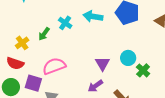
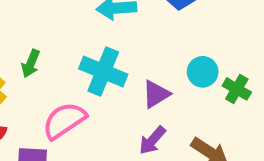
cyan cross: (65, 23) -> (103, 72), moved, size x1.6
purple triangle: (102, 64) -> (156, 94), turned 42

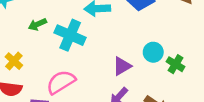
green arrow: (31, 64) -> (37, 24), moved, turned 42
cyan cross: (103, 72) -> (70, 35), moved

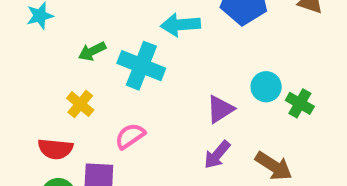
yellow cross: (14, 61) -> (80, 104), moved
pink semicircle: (61, 82) -> (130, 136), size x0.7

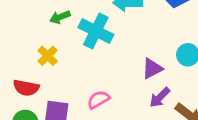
pink semicircle: (130, 136) -> (98, 100), moved
purple arrow: (217, 155) -> (160, 97), moved

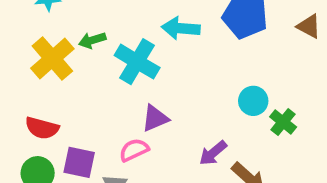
yellow cross: (48, 56) -> (52, 59), moved, size x1.6
purple triangle: (152, 69) -> (155, 118), moved

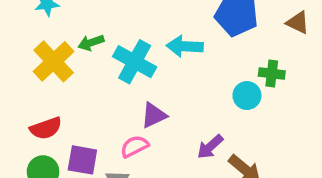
cyan arrow: (181, 28) -> (185, 46), moved
green cross: (283, 122) -> (272, 73), moved, turned -30
red semicircle: (42, 128) -> (46, 128), turned -32

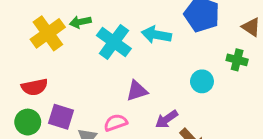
green cross: (272, 73) -> (237, 60), moved
purple triangle: (154, 115) -> (137, 91), moved
pink semicircle: (134, 146) -> (116, 123), moved

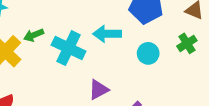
green cross: (237, 60) -> (187, 43), turned -36
cyan circle: (202, 81) -> (148, 53), moved

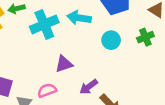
cyan cross: (69, 48) -> (44, 24), turned 32

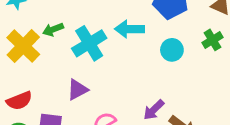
purple triangle: (64, 64) -> (77, 90), moved

